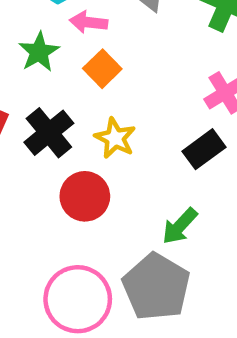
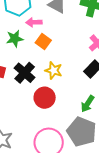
green star: (39, 52) -> (15, 39), turned 30

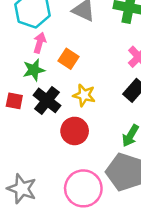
pink arrow: (34, 22) -> (40, 43), moved, turned 112
green star: (15, 39) -> (34, 70), moved

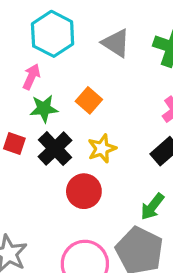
pink arrow: (40, 43) -> (31, 77), moved
yellow star: (84, 95) -> (102, 149), turned 30

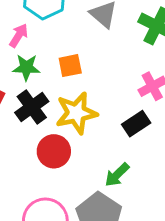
orange square: (89, 100) -> (70, 66), turned 30
yellow star: (102, 149) -> (76, 113), size x1.5

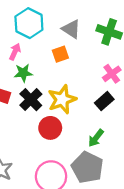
orange square: (70, 66) -> (60, 54), moved

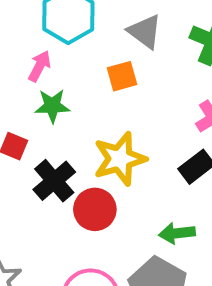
black cross: (31, 100) -> (54, 181), moved
green arrow: (96, 138) -> (177, 233), turned 42

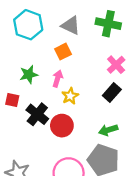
pink arrow: (40, 66) -> (58, 79), moved
yellow star: (120, 159) -> (70, 96), size x0.6

